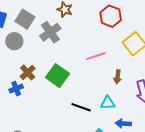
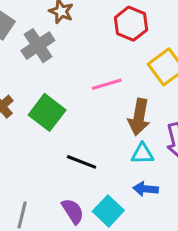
brown arrow: (118, 77) -> (139, 117), size x1.6
cyan triangle: (108, 103) -> (142, 154), moved

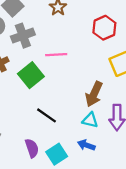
gray cross: (38, 46) -> (23, 36), moved
pink line: (107, 84) -> (56, 55), moved

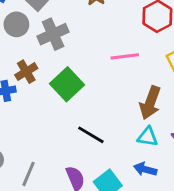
pink line: (56, 55) -> (125, 56), moved

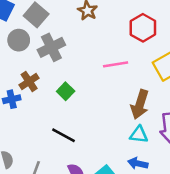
green square: (67, 84) -> (66, 91), size x0.6
black line: (91, 135) -> (63, 135), moved

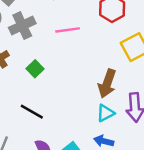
pink line: (116, 64) -> (68, 30), moved
cyan triangle: (139, 135) -> (105, 113), turned -36

